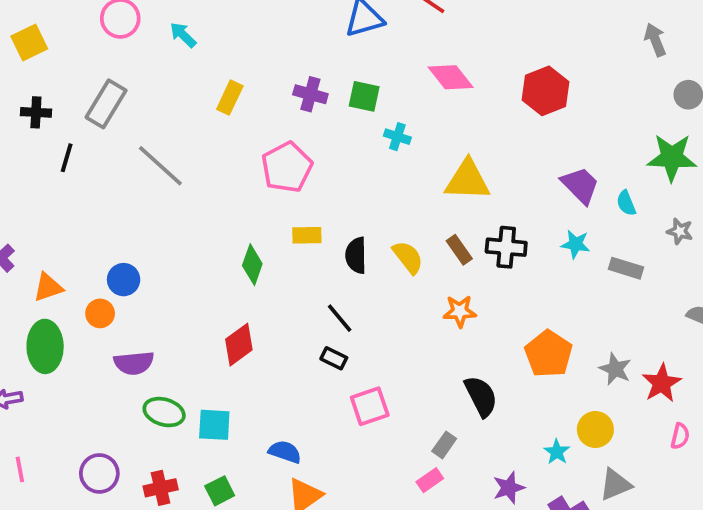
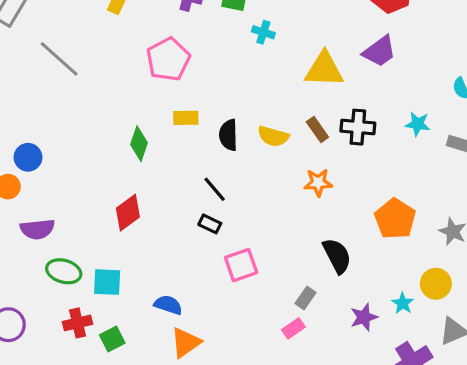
purple trapezoid: (580, 185) -> (379, 51), moved, turned 99
yellow semicircle: (408, 257) -> (273, 136), turned 144
red cross: (161, 488) -> (78, 323), moved
purple star: (509, 488) -> (364, 317), moved

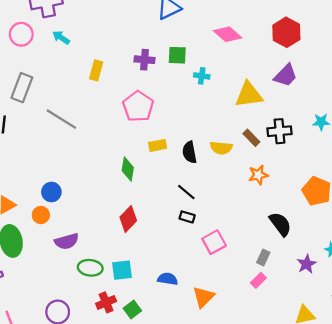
orange triangle: (186, 343) -> (203, 297), moved

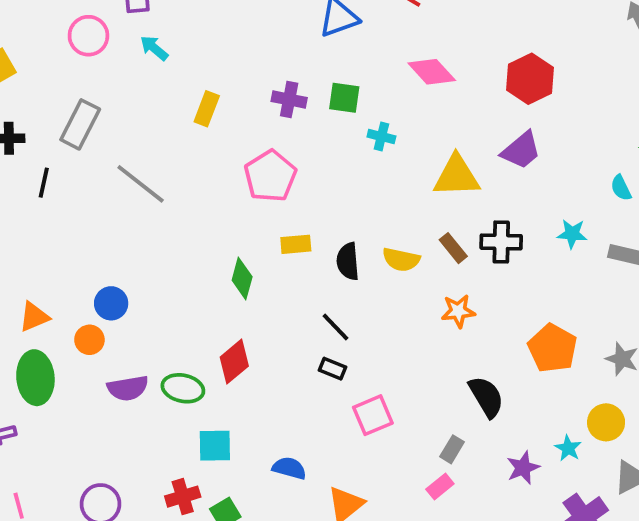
green ellipse: (90, 268) -> (183, 388), moved

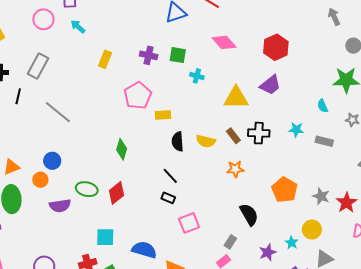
gray line: (141, 184) -> (58, 112), moved
yellow rectangle: (296, 244) -> (163, 115), moved
green ellipse: (183, 388) -> (87, 189), moved
blue semicircle: (289, 468) -> (144, 250), size x1.4

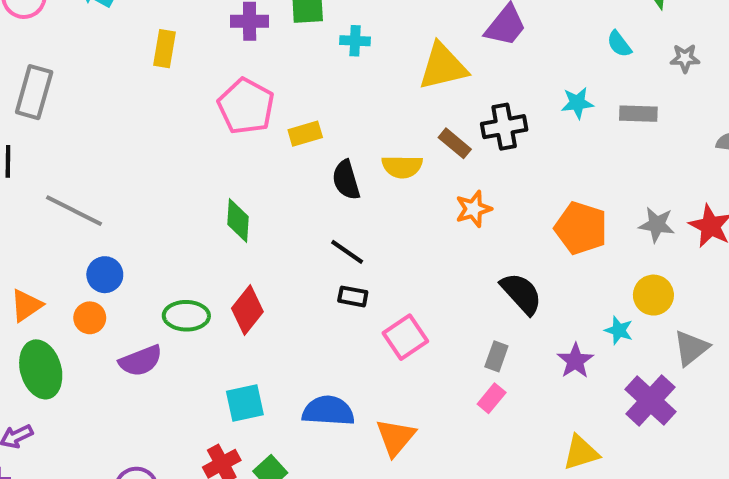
gray line: (58, 112) -> (74, 211), moved

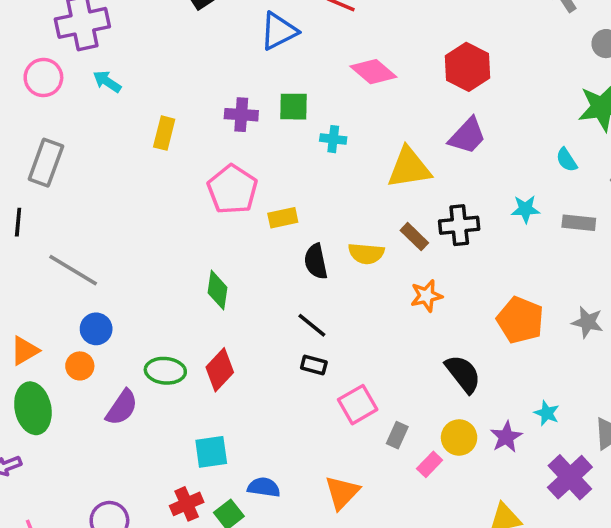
yellow circle: (653, 295) -> (459, 437), moved
gray rectangle: (496, 356) -> (397, 435), moved
purple semicircle: (141, 361) -> (122, 407), turned -39
blue semicircle: (328, 411) -> (264, 487), moved, size x0.7

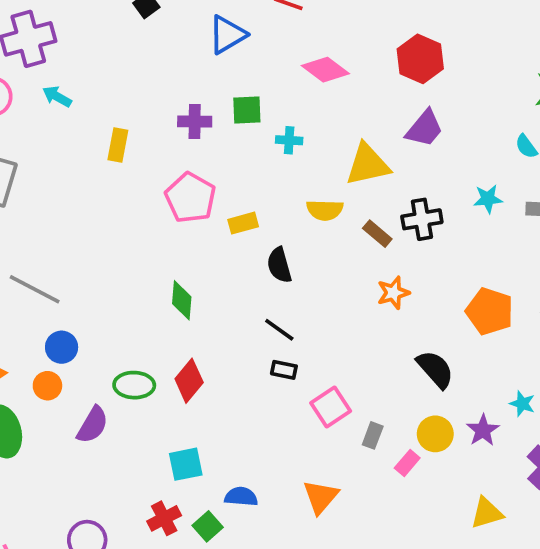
yellow semicircle: (366, 253) -> (325, 210), moved

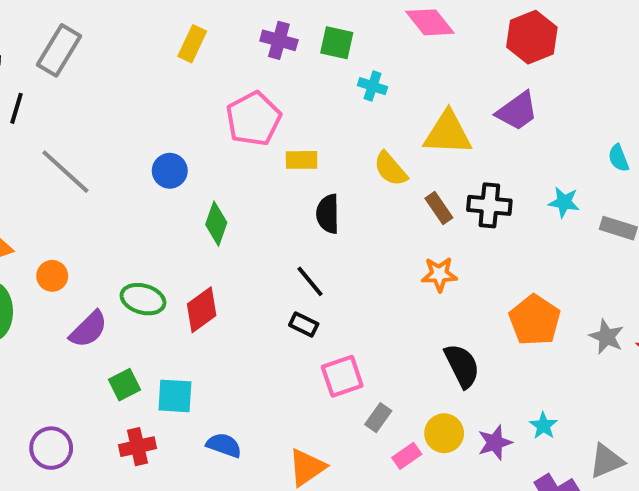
yellow semicircle: (325, 210) -> (390, 169), turned 33
blue circle: (62, 347) -> (170, 171), moved
green square: (208, 526) -> (125, 385), moved

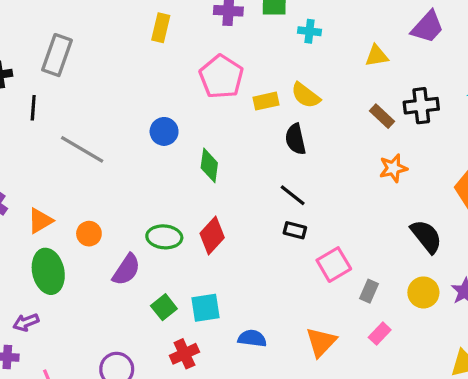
yellow triangle: (448, 133) -> (377, 56), size x0.6
yellow semicircle: (390, 169) -> (306, 95), moved
pink rectangle: (407, 456) -> (380, 334), moved

